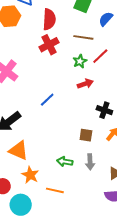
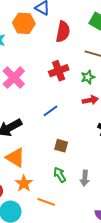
red cross: (49, 45) -> (59, 71), moved
brown square: (86, 135) -> (61, 146), moved
green arrow: (65, 162) -> (60, 175), turned 42

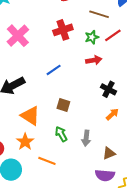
orange triangle: (15, 158) -> (30, 116), moved

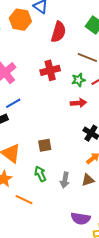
blue line: (54, 70) -> (13, 103), moved
brown square: (63, 105) -> (45, 145), turned -32
brown triangle: (109, 153) -> (88, 180), moved

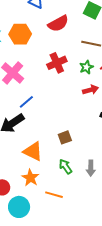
orange hexagon: (20, 20) -> (20, 34), moved
red semicircle: (58, 32) -> (58, 24), turned 55

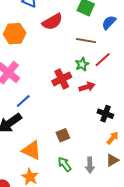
red cross: (57, 63) -> (62, 79), moved

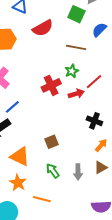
red line: (103, 60) -> (94, 82), moved

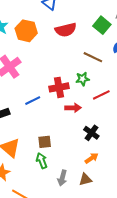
red arrow: (76, 94) -> (73, 108), moved
blue line: (12, 107) -> (33, 101), moved
green arrow: (53, 171) -> (42, 161), moved

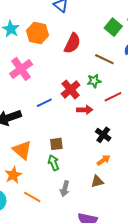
red semicircle: (66, 30) -> (72, 43), moved, turned -50
red cross: (59, 87) -> (71, 89), turned -30
gray arrow: (62, 178) -> (65, 189), moved

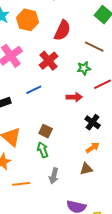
red cross: (71, 89) -> (48, 61), moved
brown square: (56, 144) -> (46, 131), turned 32
orange line: (32, 197) -> (21, 184), turned -36

